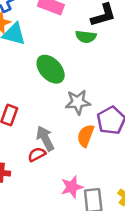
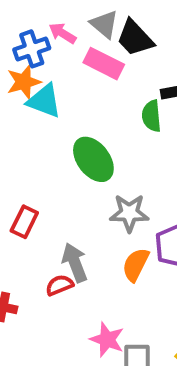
green semicircle: (86, 37) -> (151, 116), turned 72
pink star: (72, 187) -> (107, 340), turned 30

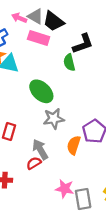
pink arrow: (62, 33) -> (19, 18), moved
gray star: (129, 213) -> (54, 119), moved

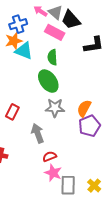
green semicircle: (69, 62) -> (52, 57), moved
orange semicircle: (74, 145) -> (84, 108), moved
red semicircle: (34, 163) -> (50, 156), moved

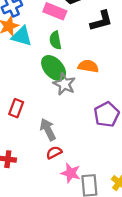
gray star: (55, 108) -> (64, 84), moved, turned 30
orange semicircle: (84, 108) -> (88, 66), moved, turned 78
red semicircle: (50, 156) -> (54, 153), moved

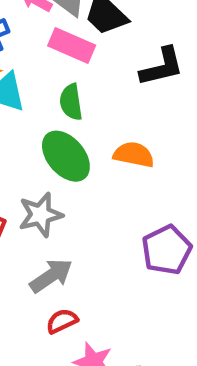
gray star: (64, 84) -> (40, 215), moved, turned 30
gray arrow: (48, 129) -> (51, 276), turned 80

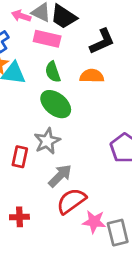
orange semicircle: (134, 155) -> (92, 76), moved
red semicircle: (62, 321) -> (71, 201), size x1.6

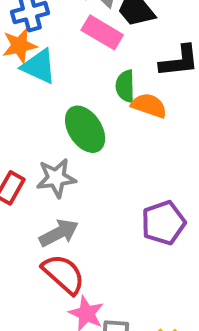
green semicircle: (53, 72) -> (125, 86), moved
red semicircle: (71, 201) -> (63, 274), turned 60

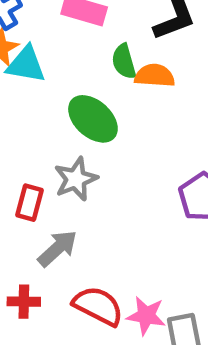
gray arrow: (59, 233) -> (57, 248), moved
red semicircle: (63, 274) -> (98, 306), moved

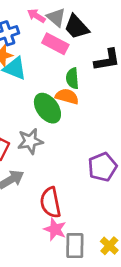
orange semicircle: (155, 76) -> (67, 96), moved
red semicircle: (98, 306) -> (50, 203), moved, turned -140

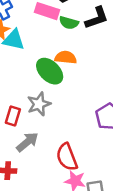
green semicircle: (72, 78) -> (69, 23), moved, turned -60

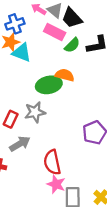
green semicircle: (69, 23) -> (72, 45), turned -70
green ellipse: (50, 71) -> (49, 85), turned -65

